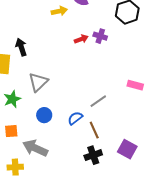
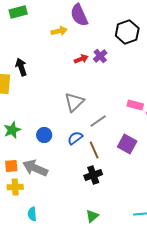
purple cross: (100, 36) -> (100, 56), turned 32
gray triangle: (38, 82) -> (74, 102), moved
green star: (12, 99) -> (12, 130), moved
orange square: (11, 131) -> (11, 166), moved
purple square: (127, 149) -> (127, 144), moved

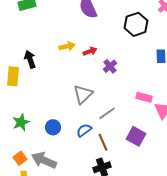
yellow arrow: (59, 31) -> (67, 46), moved
purple cross: (100, 56) -> (110, 66), moved
orange square: (11, 166) -> (20, 158), turned -32

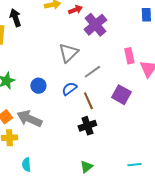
purple cross: (110, 66) -> (95, 25), size x1.6
pink rectangle: (144, 97) -> (129, 56), turned 63

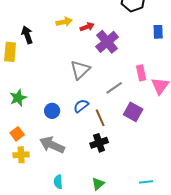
gray line: (92, 72) -> (114, 88), moved
blue circle: (38, 86) -> (52, 111), moved
gray arrow: (29, 119) -> (52, 145), moved
cyan semicircle: (26, 165) -> (58, 182), moved

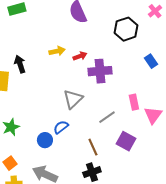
blue rectangle: (158, 32) -> (151, 61), turned -32
purple cross: (107, 42) -> (100, 71), turned 35
blue semicircle: (81, 106) -> (61, 127), moved

